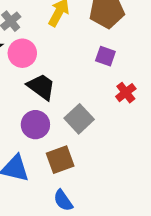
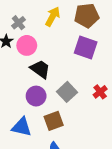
purple square: (105, 56) -> (86, 48), size x1.6
red cross: (126, 93) -> (100, 92), moved

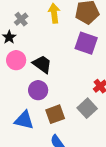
yellow arrow: (53, 17) -> (54, 13), turned -36
pink circle: (27, 45) -> (16, 60), moved
gray square: (67, 92) -> (87, 108), moved

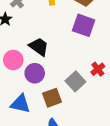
pink circle: (16, 60) -> (13, 60), moved
gray square: (87, 108) -> (75, 81), moved

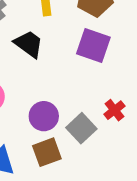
black trapezoid: (39, 47) -> (29, 44), moved
purple circle: (35, 73) -> (44, 116), moved

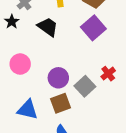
purple square: (93, 45) -> (93, 28), turned 30

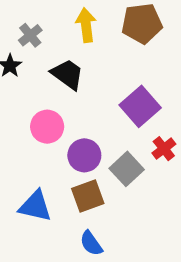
purple square: (93, 28) -> (140, 106), moved
pink circle: (20, 64) -> (47, 127), moved

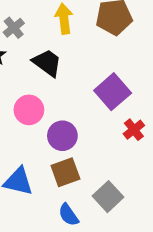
gray square: (127, 169) -> (108, 197), moved

